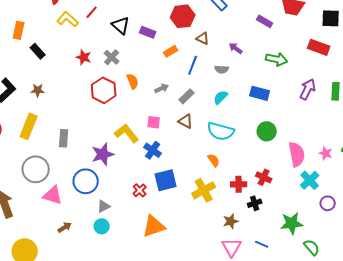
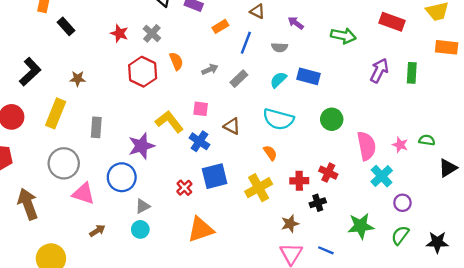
brown star: (38, 90) -> (78, 79), moved
blue rectangle: (260, 93) -> (308, 76), moved
brown triangle: (186, 121) -> (232, 126), moved
green semicircle: (312, 247) -> (400, 235), moved, turned -102

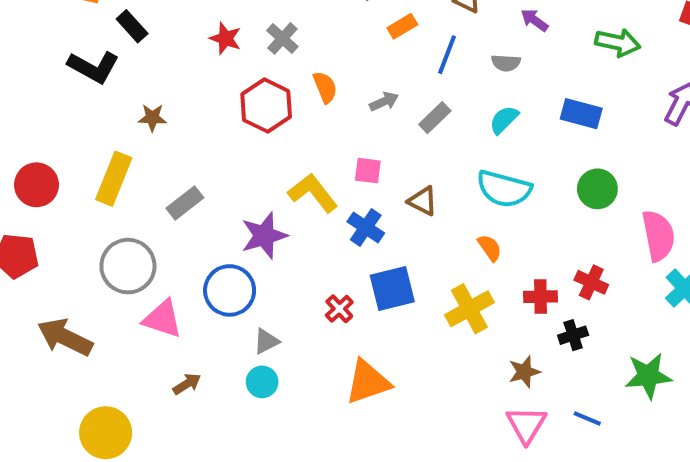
black L-shape: (30, 72) -> (93, 67), moved, turned 72
blue rectangle: (308, 76) -> (581, 114), moved
gray rectangle: (96, 127) -> (185, 203), turned 48
brown arrow: (28, 204) -> (65, 337), turned -44

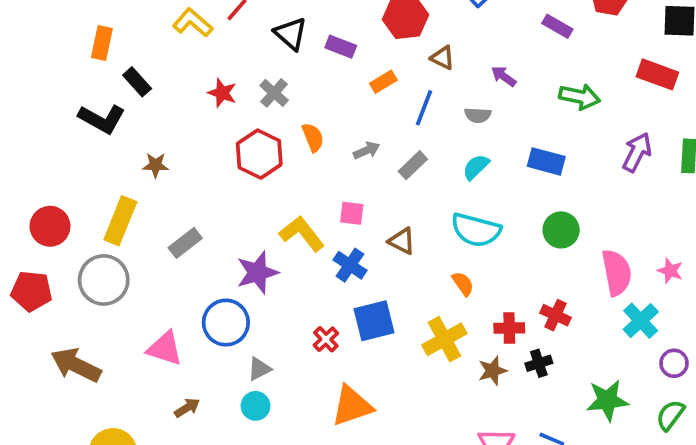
gray circle: (128, 266) -> (104, 280), moved
brown star: (524, 372) -> (493, 371), moved

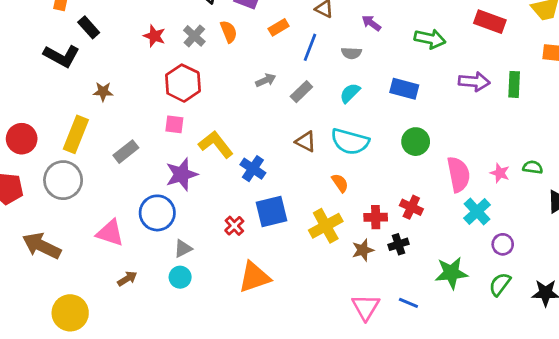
orange semicircle: (313, 137) -> (229, 32), moved
purple arrow: (637, 152) -> (474, 82), turned 68
pink square: (352, 213) -> (174, 124), moved
brown triangle: (402, 241) -> (306, 142), moved

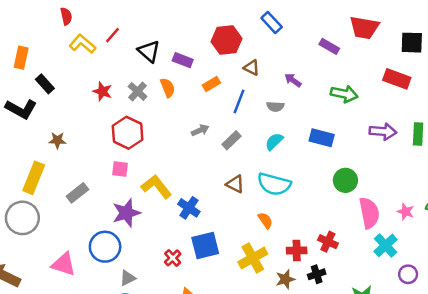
green circle: (416, 142) -> (345, 180), moved

